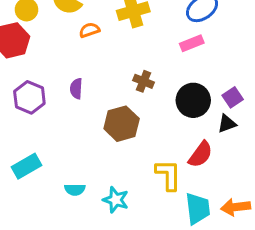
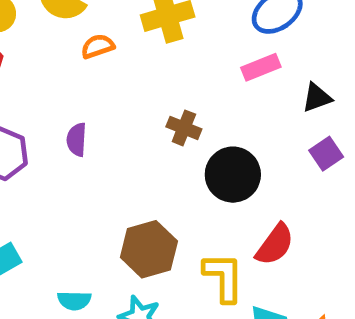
black circle: (193, 100) -> (233, 175), moved
brown hexagon: (122, 124) -> (149, 249), moved
black triangle: (227, 124) -> (317, 98), moved

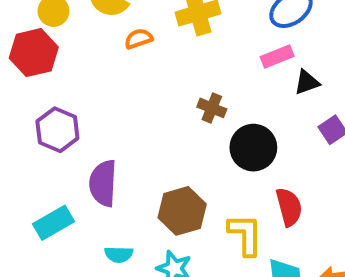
black triangle: (317, 98) -> (307, 82), moved
purple semicircle: (77, 140) -> (103, 183), moved, size x1.6
red semicircle: (275, 245) -> (289, 207), turned -51

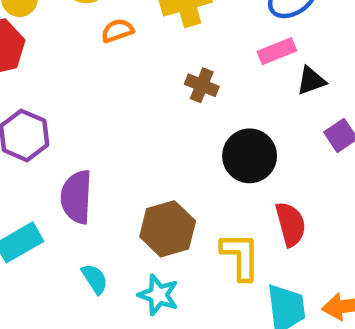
brown cross: (212, 108) -> (202, 85), moved
cyan semicircle: (119, 254) -> (95, 279), turned -124

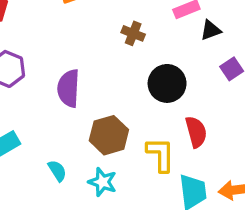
purple semicircle: (76, 197) -> (69, 88), moved

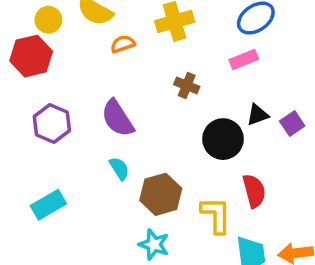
black triangle: (211, 30) -> (258, 115), moved
purple semicircle: (69, 88) -> (118, 118), moved, turned -36
cyan semicircle: (57, 171) -> (119, 168), moved

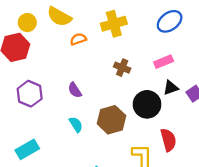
pink rectangle: (244, 60) -> (164, 62), moved
purple semicircle: (118, 118) -> (75, 90), size x0.6
brown hexagon: (161, 194) -> (111, 120), moved

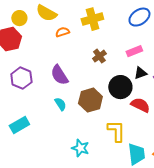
brown cross: (122, 68) -> (99, 56), turned 32
purple semicircle: (75, 90) -> (59, 75), size x1.5
red semicircle: (168, 140) -> (140, 105), moved, turned -48

